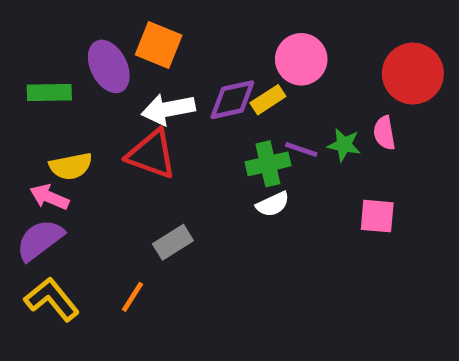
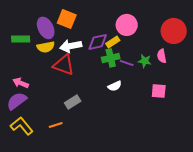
green cross: (268, 164) -> (111, 58), moved
yellow semicircle: (71, 166) -> (46, 47), moved
orange line: (133, 297) -> (56, 125), turned 40

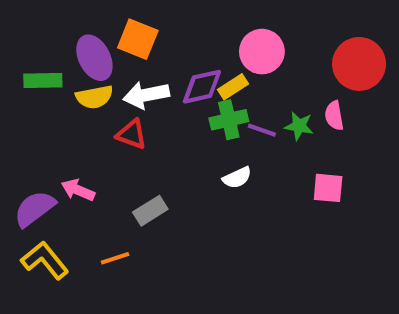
red triangle: (64, 65) -> (132, 134), size x0.7
pink arrow: (21, 83) -> (78, 190), moved

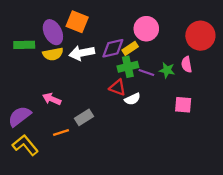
red triangle: (132, 134) -> (117, 87), moved
pink arrow: (78, 190) -> (52, 99), moved
orange line: (115, 258) -> (61, 132), moved

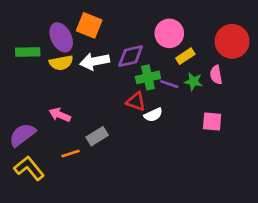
yellow rectangle: (130, 48) -> (185, 56), moved

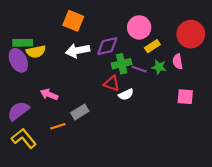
purple ellipse: (61, 37) -> (18, 60), moved
yellow semicircle: (61, 63) -> (36, 52), moved
pink square: (212, 122) -> (185, 97), moved

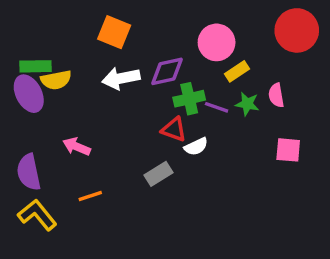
red circle: (191, 34) -> (297, 30), moved
purple semicircle: (18, 111) -> (29, 172), turned -65
gray rectangle: (80, 112) -> (158, 174), moved

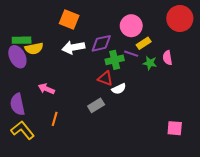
purple line: (217, 107) -> (131, 54), moved
pink square: (288, 150) -> (175, 128), moved
orange line: (90, 196) -> (55, 119), turned -56

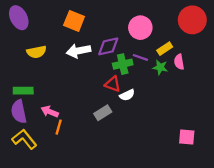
green rectangle: (22, 40) -> (23, 91), moved
yellow rectangle: (144, 43) -> (165, 49), moved
purple ellipse: (17, 57) -> (19, 18), moved
pink arrow: (46, 89) -> (50, 112), moved

